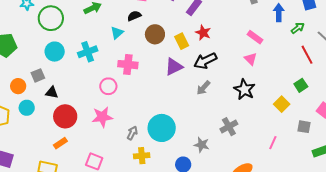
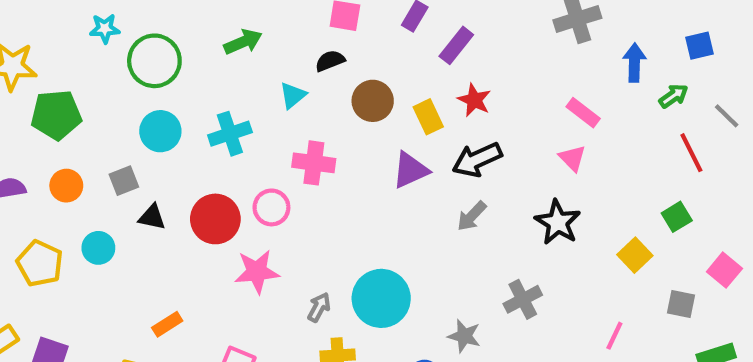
orange circle: (18, 86) -> (66, 186), moved
red circle: (65, 116) -> (215, 219), moved

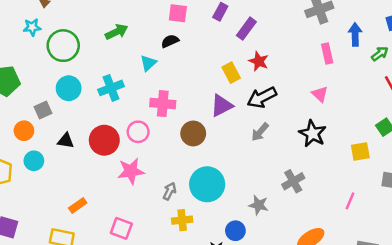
brown circle: (373, 101) -> (193, 133), moved
pink rectangle: (583, 113) -> (327, 53), moved, turned 42
gray square: (124, 181) -> (43, 110), moved
orange circle: (66, 186) -> (24, 131), moved
yellow square: (635, 255) -> (360, 152), turned 36

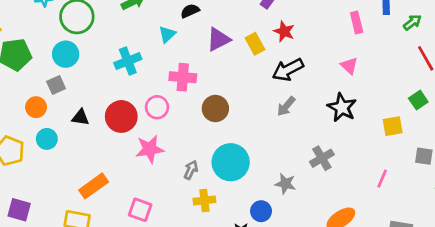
cyan circle: (69, 88) -> (66, 54), moved
purple triangle: (222, 106) -> (219, 39), moved
orange rectangle: (78, 205) -> (94, 186), size x1.5

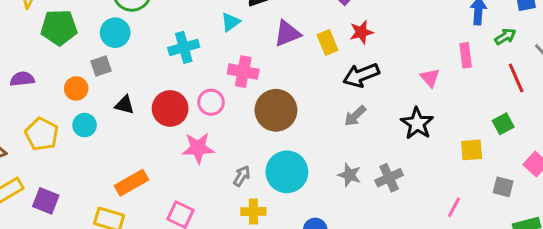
pink rectangle: (357, 23) -> (466, 55), moved
red star: (284, 31) -> (361, 32), turned 30
brown circle: (215, 109) -> (276, 110), size x1.4
gray star: (285, 184) -> (349, 175), moved

